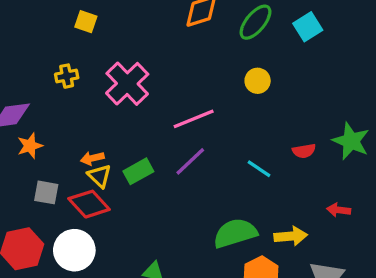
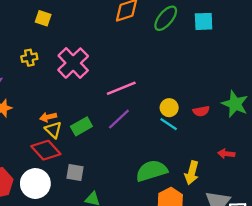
cyan square: (308, 27) -> (204, 21), turned 30
yellow circle: (258, 81) -> (169, 108), moved
gray square: (46, 192) -> (75, 173), moved
yellow arrow: (291, 236) -> (192, 173), turned 110

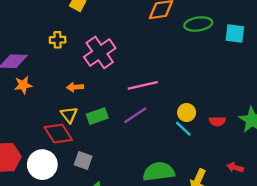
green ellipse: (166, 18) -> (198, 24), turned 32
orange arrow: (48, 117) -> (75, 87), moved

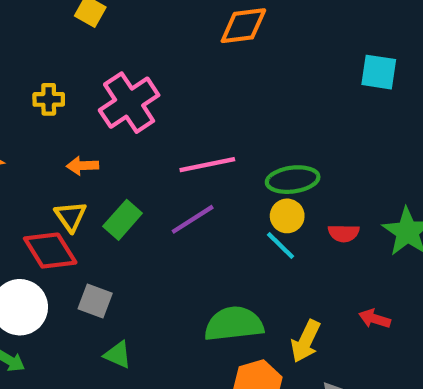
green ellipse: (198, 24) -> (293, 180), moved
yellow cross: (58, 40) -> (49, 99), moved
green rectangle: (97, 116) -> (123, 220), turned -30

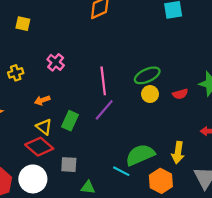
pink cross: (129, 103) -> (56, 62), size x0.6
pink line: (207, 165) -> (103, 81), turned -68
cyan line: (281, 246) -> (121, 171), moved

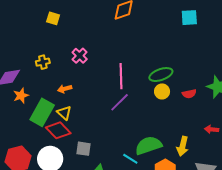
green rectangle: (70, 121) -> (42, 112), moved, size x1.5

